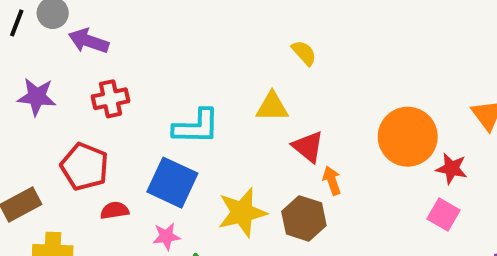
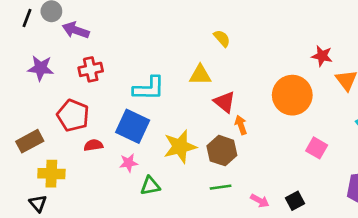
red star: (452, 169) -> (322, 56), moved

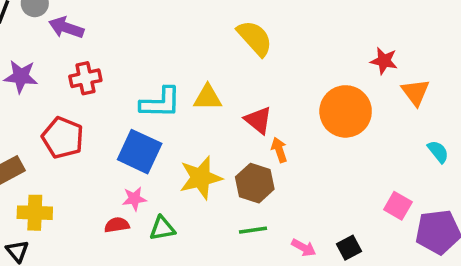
yellow semicircle: (222, 38) -> (255, 38), size x1.6
yellow triangle: (200, 75) -> (208, 97), moved
red semicircle: (93, 145) -> (117, 225), moved
pink square: (317, 148) -> (398, 206), moved

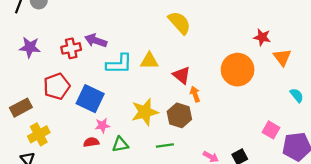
purple arrow: (66, 28) -> (96, 41), moved
red pentagon: (63, 138) -> (57, 86), turned 30
blue square: (140, 152) -> (90, 99), moved
yellow cross: (35, 213) -> (39, 134), turned -30
green line: (253, 230) -> (165, 146), moved

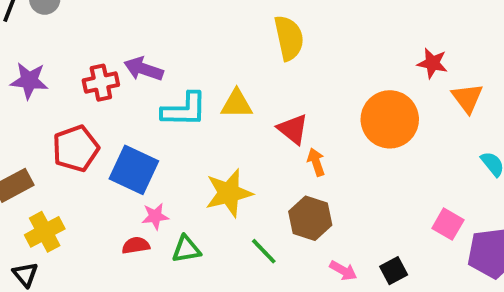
yellow semicircle: (179, 23) -> (289, 38), turned 30
brown hexagon: (179, 115) -> (310, 218), moved
green line: (165, 146) -> (264, 251), turned 54

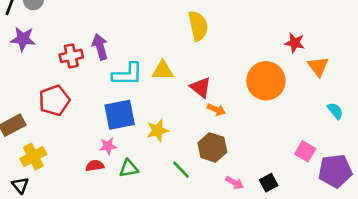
purple arrow: (144, 69) -> (100, 47), turned 55
purple star: (29, 81) -> (23, 39), moved
orange arrow: (316, 162) -> (216, 110), turned 132
blue square: (134, 170) -> (120, 115), moved, turned -36
yellow star: (229, 193) -> (158, 130), size x0.7

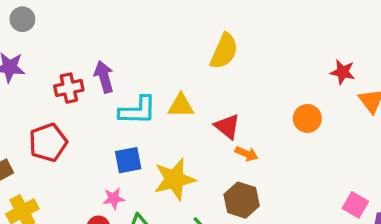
yellow semicircle: (198, 26) -> (224, 51), turned 36
orange circle: (266, 81) -> (307, 118), size x0.6
blue square: (120, 115) -> (128, 160), size x0.7
yellow star: (158, 130) -> (174, 179), size x1.5

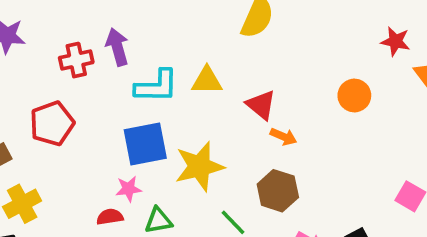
blue square: (128, 160) -> (145, 144), size x1.4

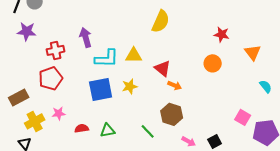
red star: (395, 41) -> (222, 34), moved
red cross: (76, 60) -> (56, 50), moved
yellow star: (199, 166) -> (130, 86), moved, size x0.6
pink star: (128, 189) -> (59, 113), moved

